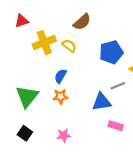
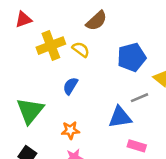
orange star: (60, 97) -> (70, 130), moved

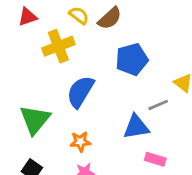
yellow semicircle: (81, 49) -> (79, 15), moved
blue pentagon: (132, 57) -> (132, 59), moved
blue semicircle: (70, 86) -> (80, 92), size x1.6

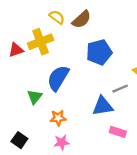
red triangle: (28, 17) -> (16, 50), moved
green triangle: (35, 120) -> (35, 97), moved, size x0.6

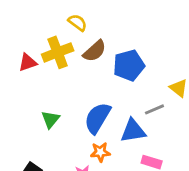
brown semicircle: (82, 19) -> (95, 51), moved
blue semicircle: (58, 78) -> (97, 118), moved
orange star: (58, 118) -> (100, 152), moved

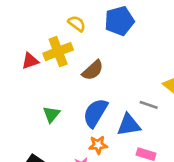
brown semicircle: (95, 51) -> (93, 70), moved
blue pentagon: (129, 65) -> (119, 21), moved
gray line: (154, 109) -> (149, 105), turned 42

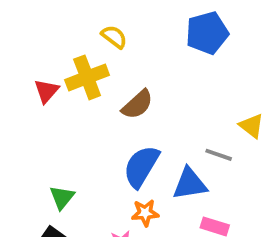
blue pentagon: (119, 21) -> (207, 33), moved
red triangle: (30, 61) -> (46, 91), turned -30
green triangle: (51, 114) -> (62, 197), moved

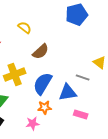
yellow semicircle: (114, 37) -> (25, 28), moved
yellow cross: (87, 77) -> (15, 74), moved

